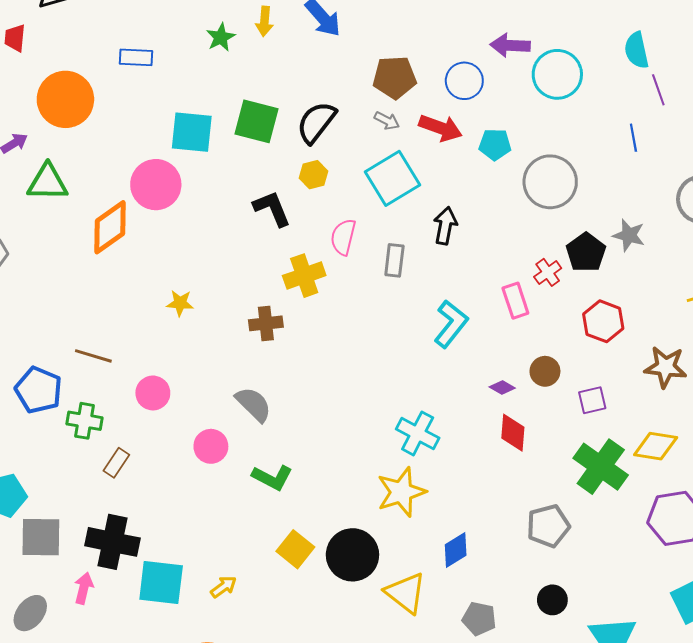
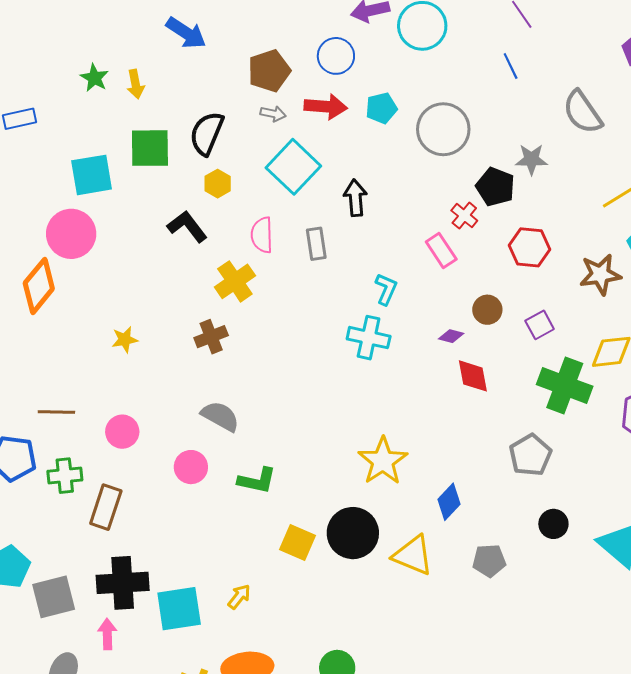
yellow arrow: (265, 21) -> (136, 84), moved
cyan L-shape: (451, 324) -> (386, 289), size x0.7
cyan cross: (418, 433) -> (369, 338), moved
brown rectangle: (116, 463) -> (106, 507), size x1.5

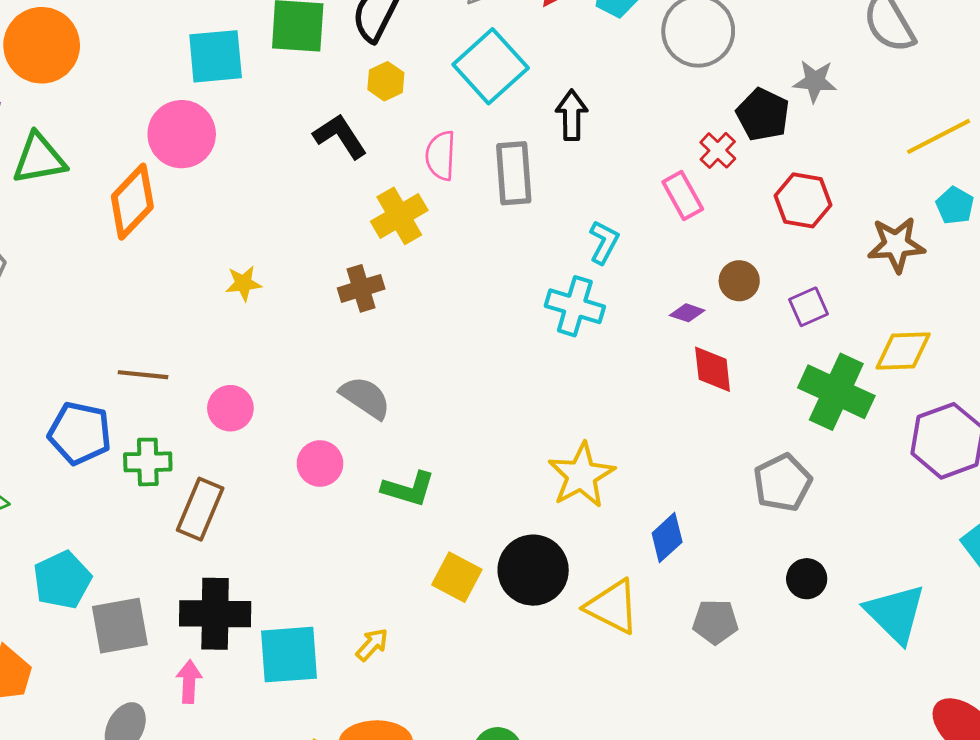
gray rectangle: (316, 244) -> (514, 173), size x1.4

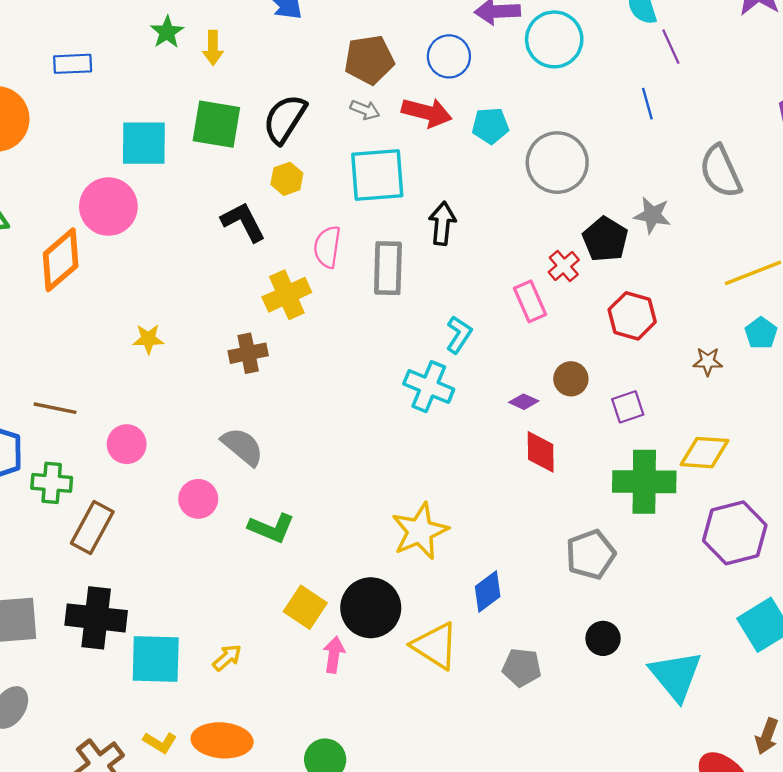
cyan square: (491, 66) -> (377, 175), turned 32
brown star: (896, 245) -> (708, 361), size x0.6
green cross: (836, 392) -> (644, 482), turned -30
pink arrow: (189, 682) -> (334, 655), moved

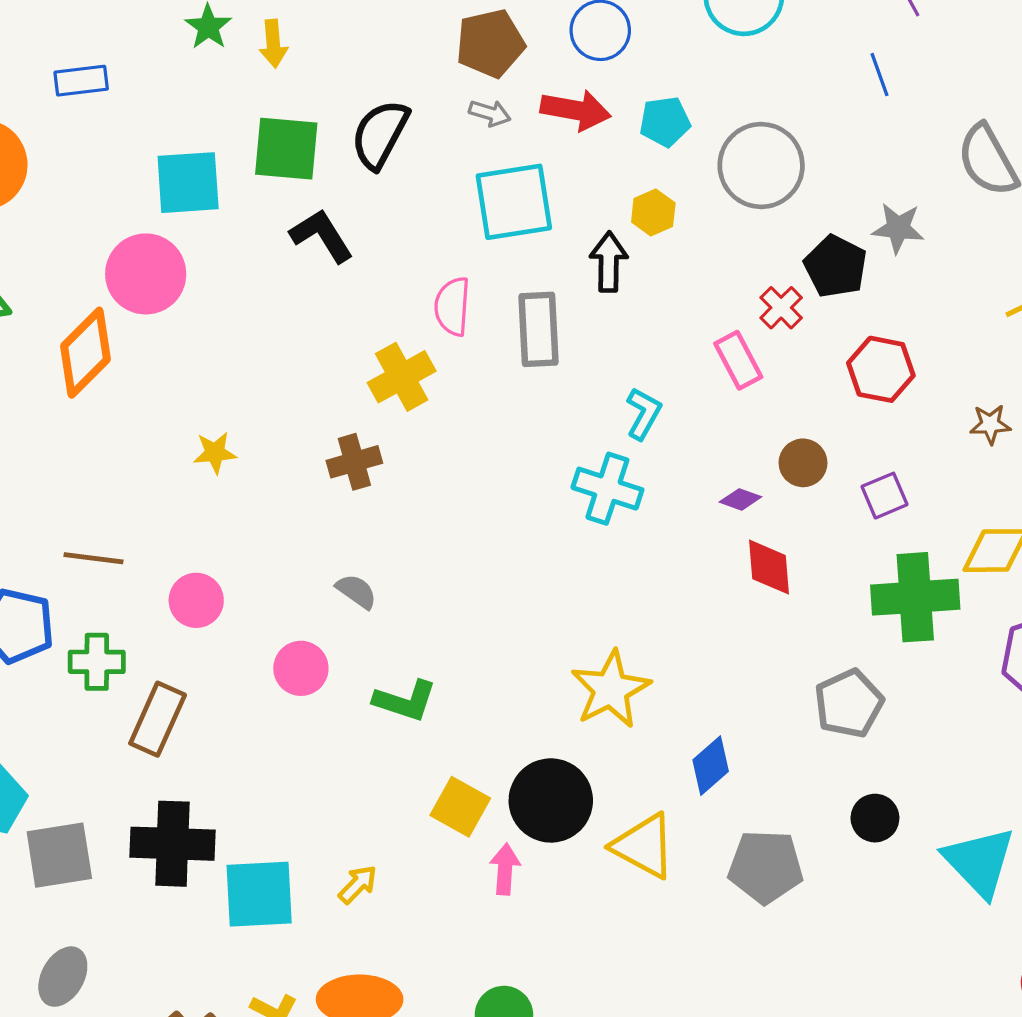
yellow hexagon: (287, 179) -> (653, 213), moved
black L-shape: (243, 222) -> (322, 236), moved
gray semicircle: (242, 447) -> (356, 591), size x0.7
gray pentagon: (522, 667) -> (766, 867), size x1.4

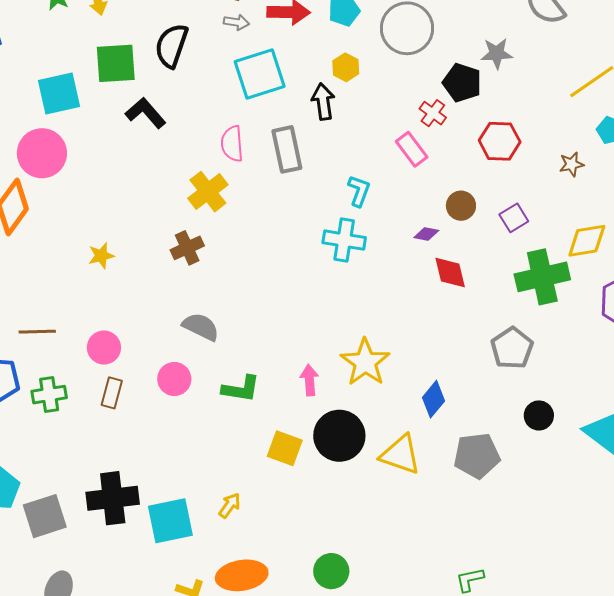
gray semicircle: (356, 591) -> (201, 327), size x1.4
brown rectangle: (158, 719) -> (112, 393), moved, size x0.7
pink arrow: (505, 869) -> (309, 380), moved

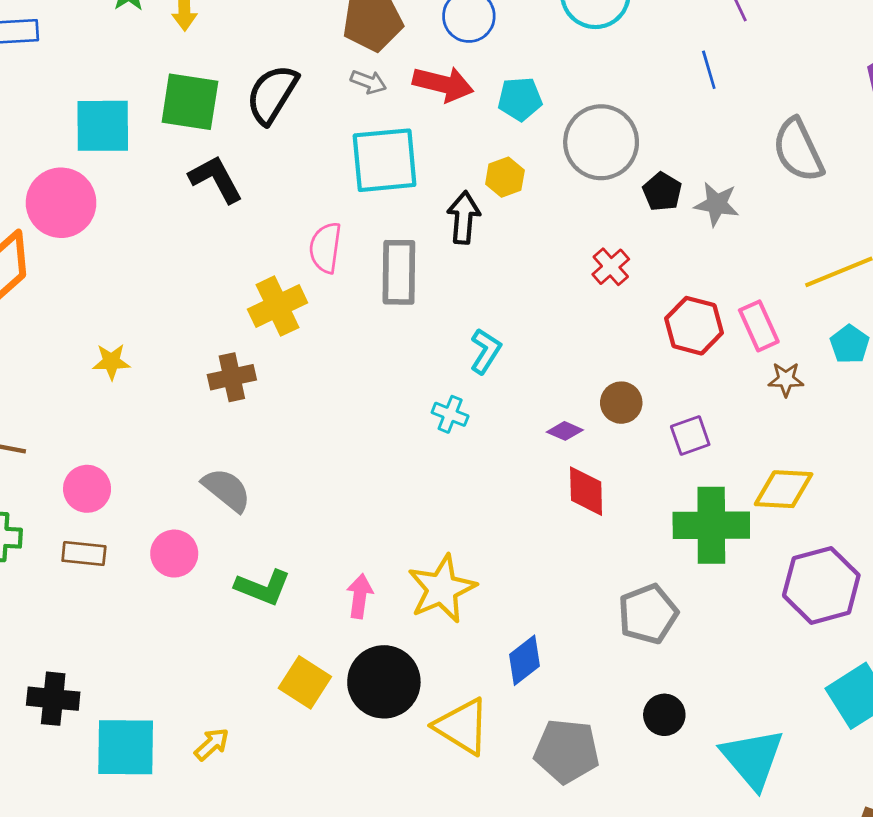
black pentagon: (462, 83) -> (662, 192), moved, size x0.7
pink rectangle: (412, 149) -> (759, 326), moved
cyan cross: (344, 240) -> (450, 414), size x0.6
brown rectangle: (112, 393) -> (84, 554), turned 68
black cross: (113, 498) -> (53, 699), size x0.7

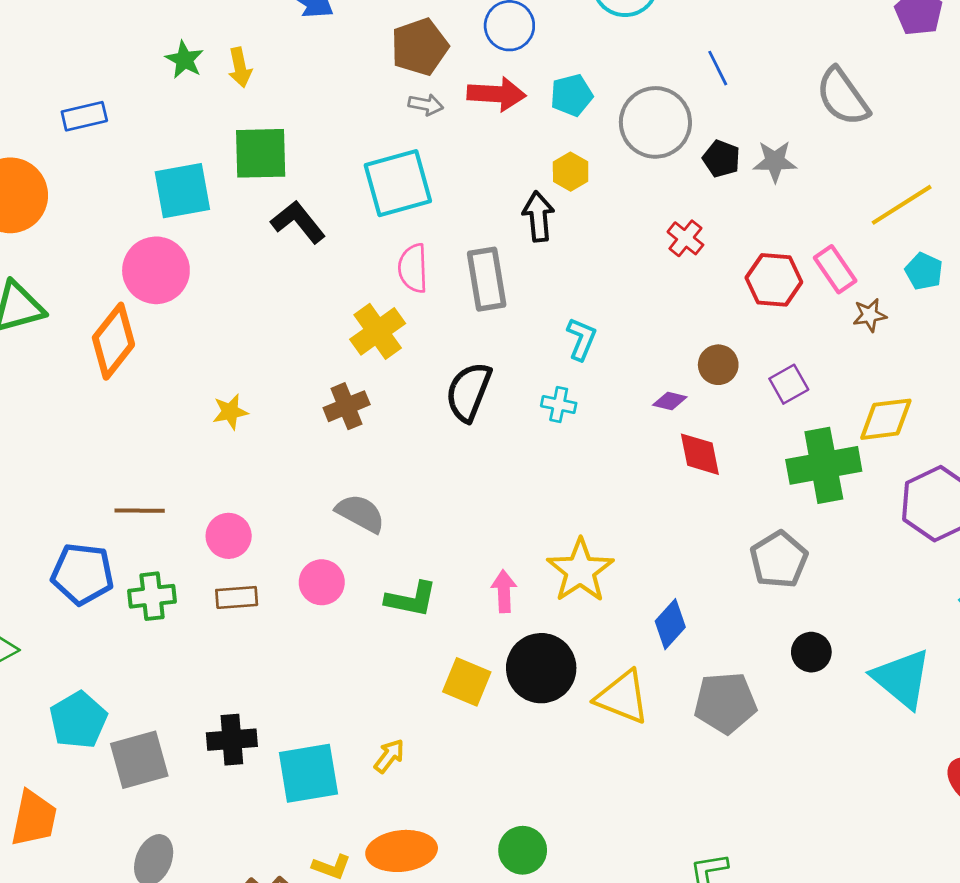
blue line: (709, 70) -> (718, 68), moved
black semicircle: (272, 94) -> (469, 392), moved
cyan square: (385, 160) -> (398, 183), moved

